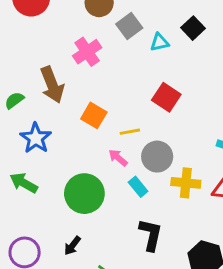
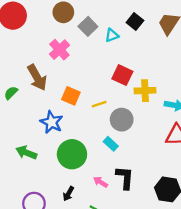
blue star: (36, 138) -> (52, 122), moved
pink arrow: (118, 158) -> (101, 182), moved
yellow cross: (186, 183) -> (145, 91), moved

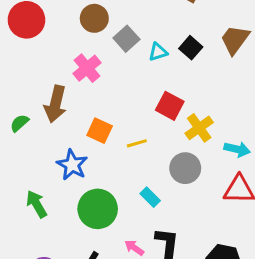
black square: (135, 21) -> (191, 48), moved
brown arrow: (37, 77) -> (55, 104), turned 40
yellow cross: (145, 91) -> (199, 128), turned -36
gray circle: (122, 120) -> (185, 168), moved
green arrow: (26, 153) -> (36, 204), turned 36

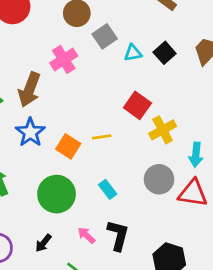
orange square: (100, 131) -> (68, 146), moved
cyan arrow: (237, 149) -> (196, 155), turned 75
blue star: (72, 165) -> (30, 132), moved
gray circle: (185, 168) -> (159, 179), moved

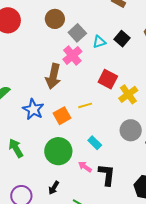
pink cross: (64, 59) -> (72, 55), moved
brown arrow: (29, 90) -> (53, 76), moved
orange square: (68, 146) -> (62, 116), turned 36
pink arrow: (86, 235) -> (85, 167), moved

